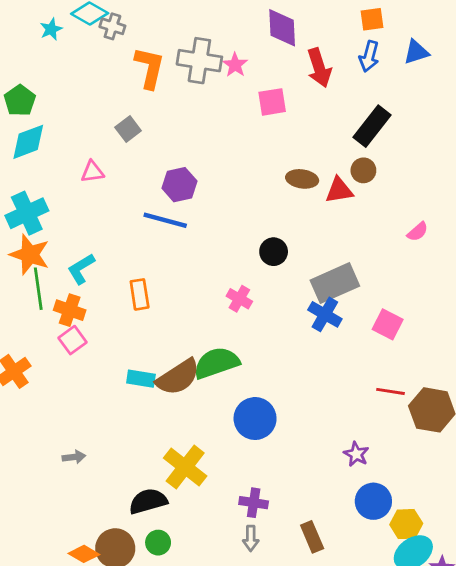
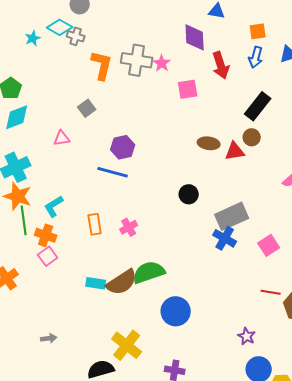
pink cross: (239, 299) -> (129, 227), moved, turned 30
pink square: (388, 324) -> (269, 245), turned 30

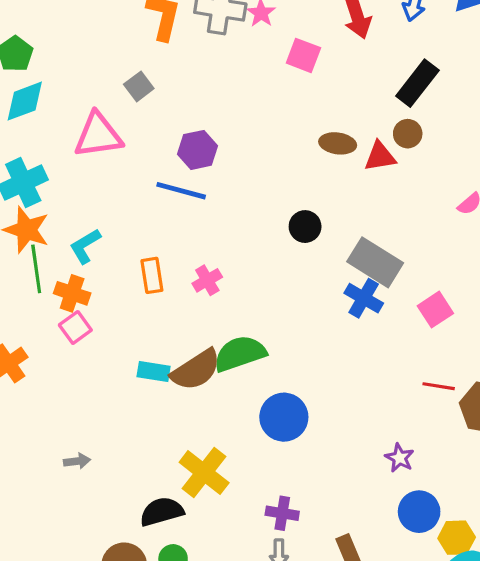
pink square: (188, 89) -> (303, 55), turned 30
pink triangle: (62, 138) -> (98, 135), size x1.8
gray rectangle: (232, 216) -> (375, 262), turned 56

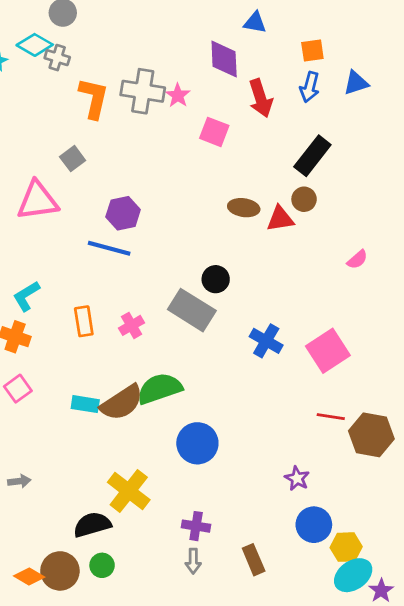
gray rectangle: (375, 262) -> (192, 310), moved
pink square: (435, 310) -> (328, 351), size x1.4
pink square: (75, 328) -> (18, 389), moved

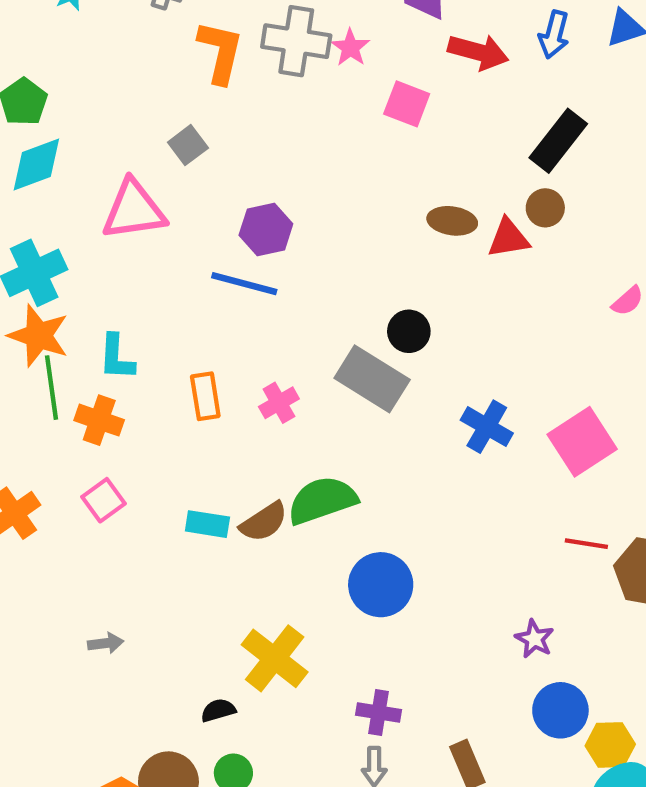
red arrow: (261, 98) -> (478, 52), turned -57
cyan L-shape: (26, 296) -> (116, 357), turned -56
brown semicircle: (122, 403) -> (264, 522), size x0.7
black semicircle: (92, 525) -> (218, 710), size x0.6

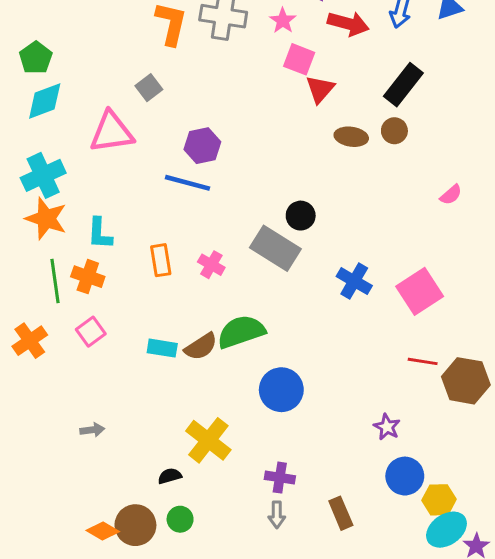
pink star: (350, 48) -> (283, 21), moved
brown ellipse: (452, 221) -> (351, 137), moved
red triangle: (508, 238) -> (320, 89), moved, turned -40
green line: (52, 388) -> (55, 281), moved
pink cross: (279, 403) -> (211, 265), turned -30

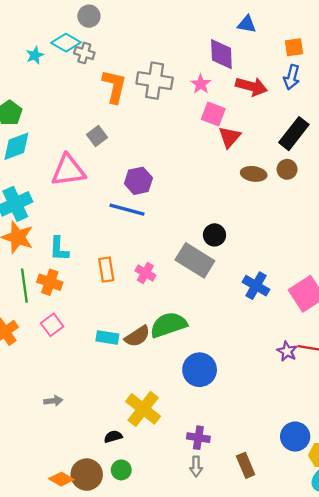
purple star: (387, 427) -> (287, 351), moved

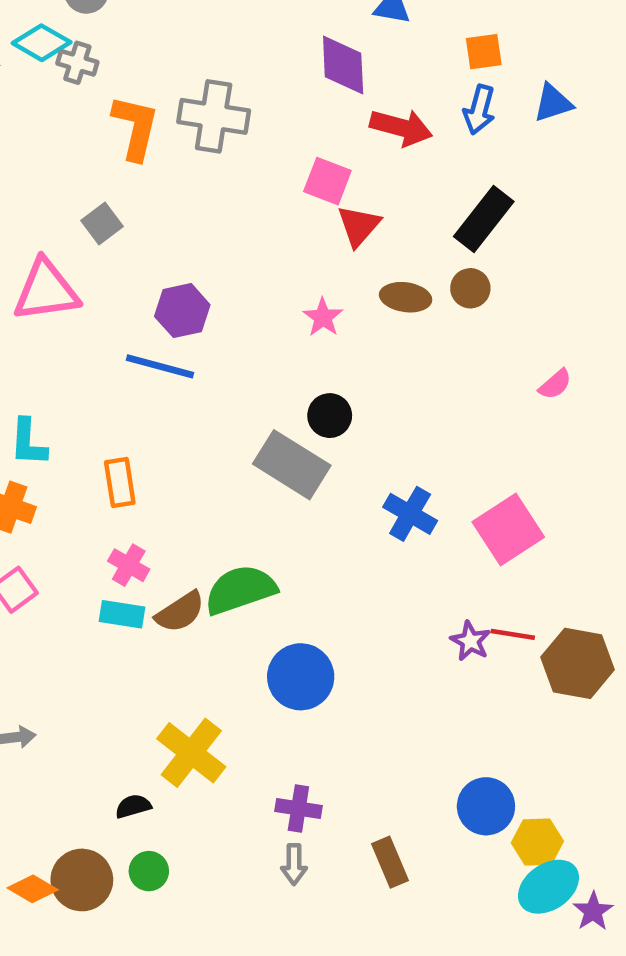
pink star: (201, 84) -> (323, 317), moved
pink cross: (145, 273) -> (129, 565), moved

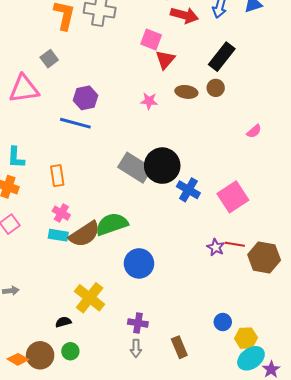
pink star: (323, 317) -> (149, 101), turned -30
black circle: (330, 416) -> (162, 166), moved, size x1.8
brown semicircle: (180, 612) -> (84, 234), size x1.4
blue circle: (486, 806) -> (223, 322), size x0.7

